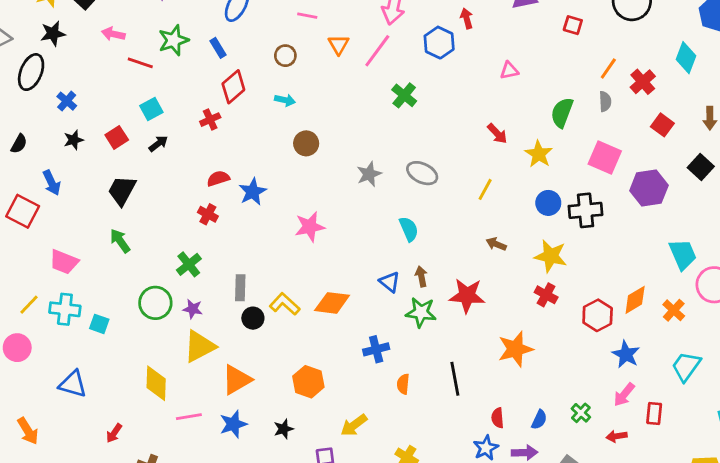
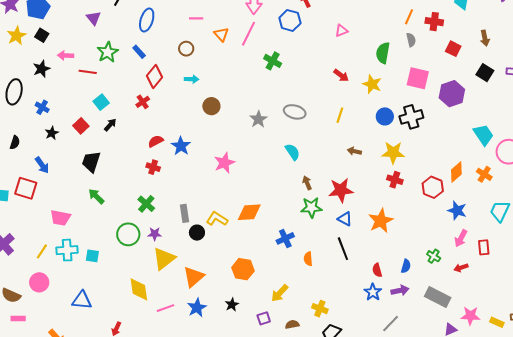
black star: (53, 33) -> (42, 69), moved
red cross: (643, 82) -> (434, 22), turned -30
blue triangle: (390, 282) -> (345, 219), moved

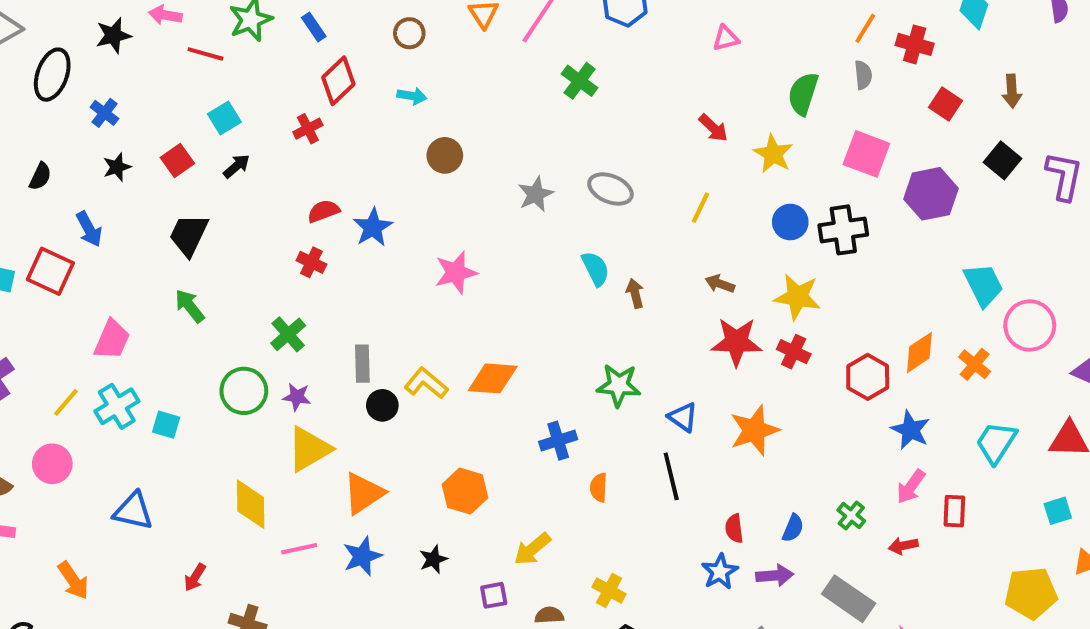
brown arrow: (307, 183) -> (635, 293), moved
red star: (341, 190) -> (736, 342), moved
pink trapezoid: (60, 218) -> (112, 340), turned -85
cyan cross: (67, 250) -> (117, 406), turned -35

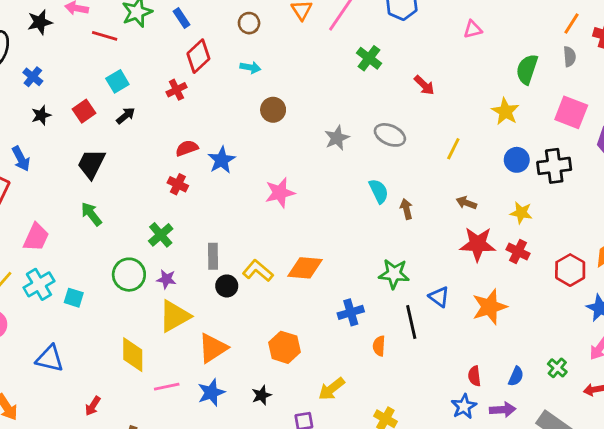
red arrow: (713, 128) -> (424, 85), moved
yellow star: (797, 297) -> (521, 213), size x0.7
black line: (671, 476) -> (411, 322), moved

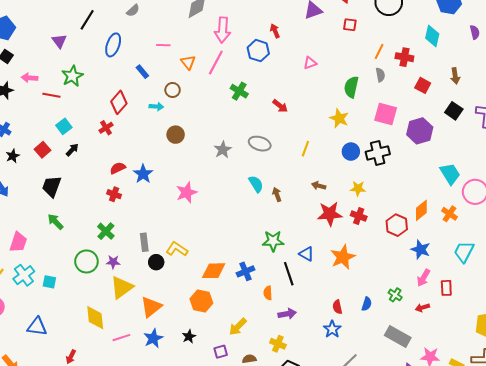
blue rectangle: (182, 18) -> (142, 72), moved
brown circle: (249, 23) -> (173, 90), moved
orange diamond: (305, 268) -> (214, 271), moved
purple arrow: (503, 410) -> (287, 314), moved

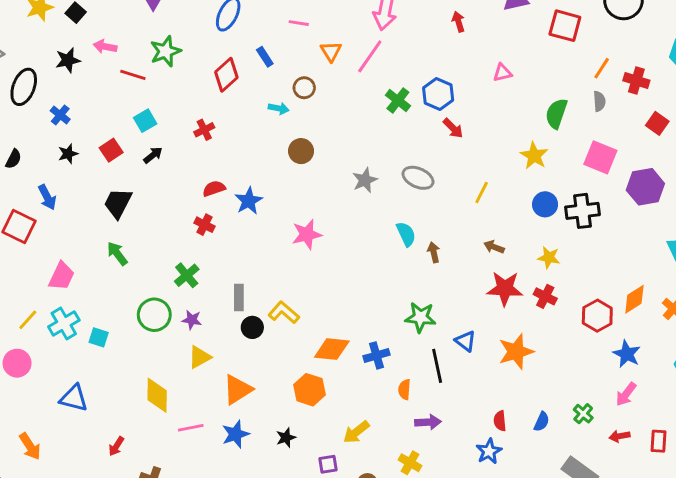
red square: (350, 25) -> (565, 26), size x1.6
blue hexagon: (258, 51) -> (438, 94), moved
red diamond: (119, 102) -> (226, 75), moved
yellow triangle: (122, 287) -> (200, 357), size x0.7
red rectangle: (446, 288) -> (658, 441), moved

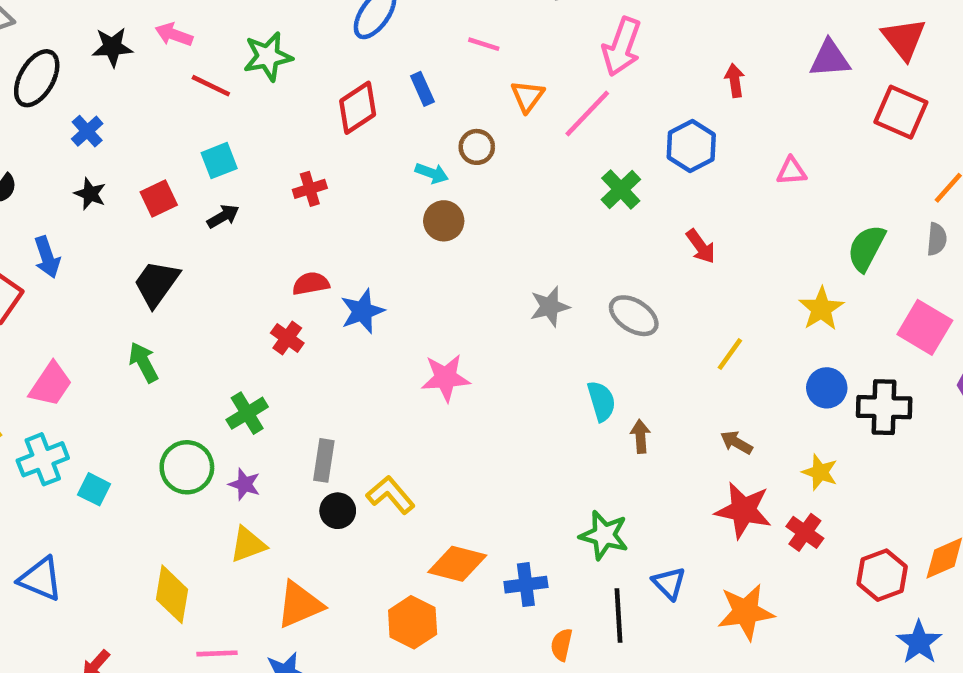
blue hexagon: (438, 94) -> (691, 146), moved
brown circle: (301, 151) -> (444, 221), moved
black star: (68, 154) -> (90, 194), turned 30

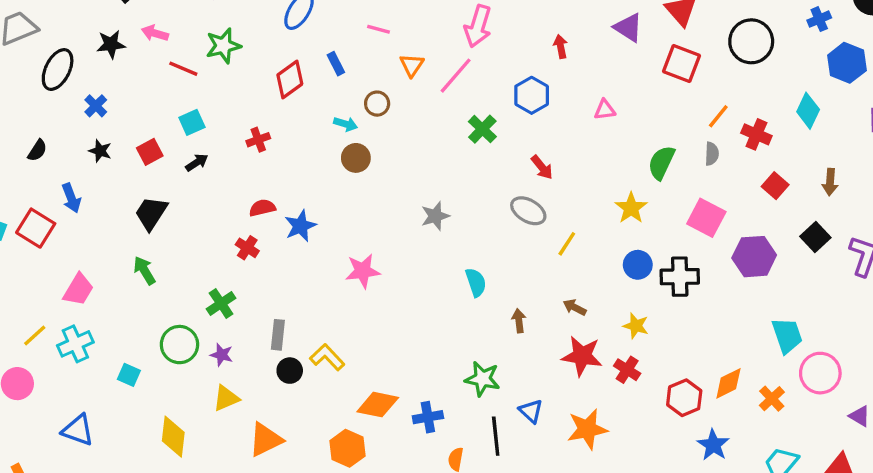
purple triangle: (830, 59) -> (628, 28), turned 40
gray ellipse: (634, 316) -> (528, 211), moved
brown arrow: (640, 436) -> (519, 321), moved
cyan square: (94, 489) -> (129, 375), moved

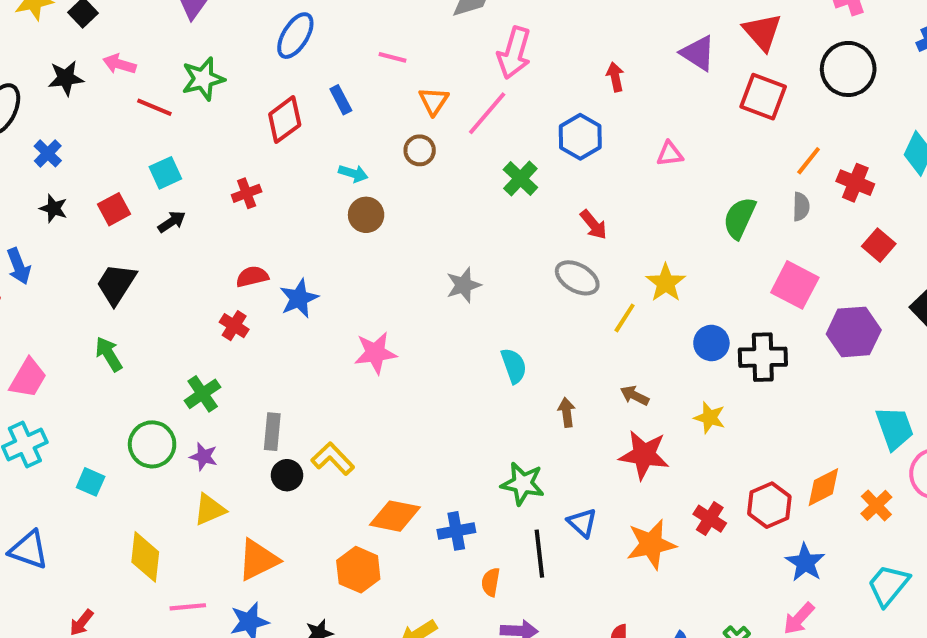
brown circle: (377, 104) -> (420, 150), moved
yellow star: (631, 208) -> (666, 283), moved
red cross: (627, 370) -> (710, 519), moved

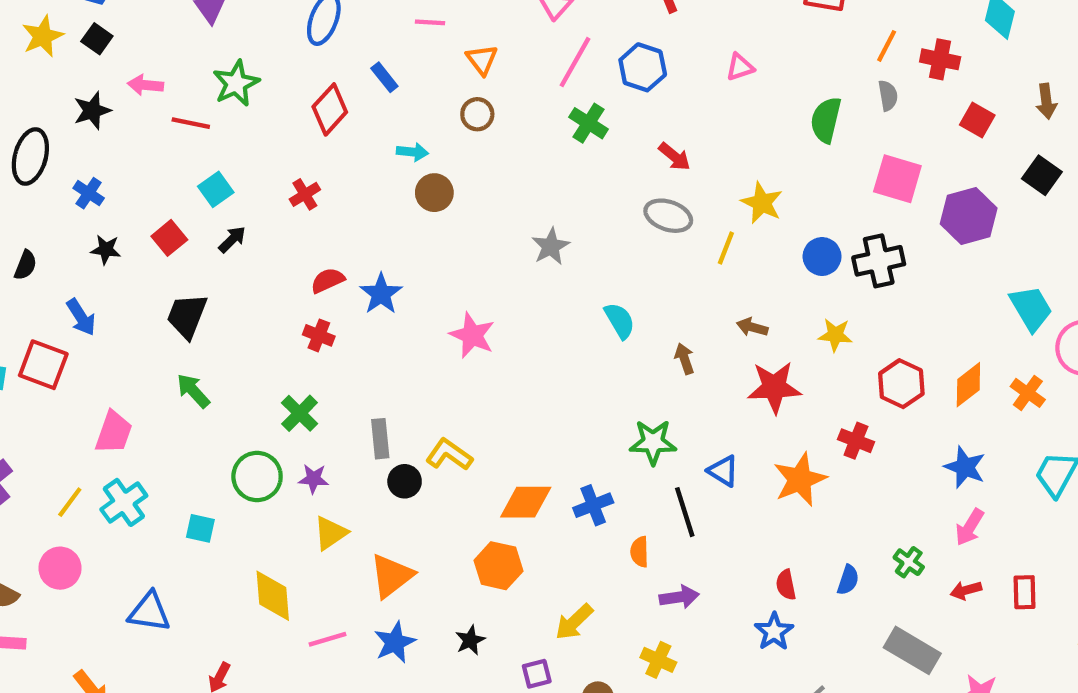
pink line: (487, 113) -> (575, 62), moved
pink star: (375, 353) -> (472, 335), turned -30
red hexagon: (769, 505) -> (901, 384), moved

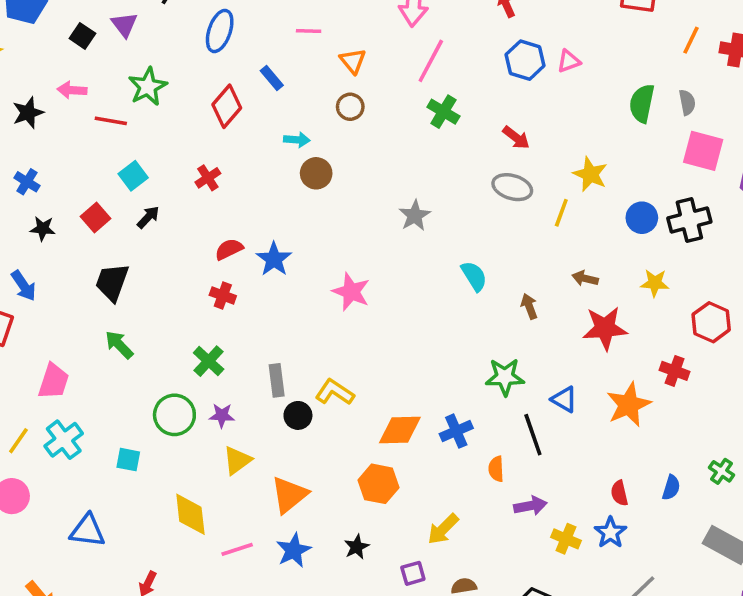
black square: (97, 39) -> (82, 36), moved
blue hexagon: (643, 67) -> (525, 60), moved
gray semicircle: (888, 96) -> (687, 102), moved
yellow cross: (658, 660) -> (566, 539), moved

